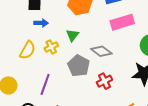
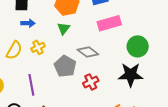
green triangle: (72, 35) -> (64, 28), moved
purple line: (45, 84) -> (31, 85), turned -30

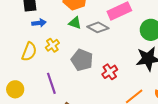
green triangle: (64, 28) -> (75, 23), turned -40
gray diamond: (88, 52) -> (98, 27), moved

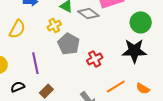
yellow cross: (52, 45) -> (54, 26), moved

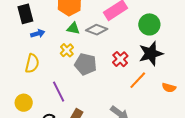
red cross: (95, 59) -> (120, 59), moved
orange line: (116, 86) -> (138, 80), moved

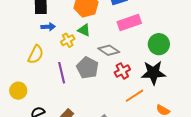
gray diamond: (97, 30) -> (109, 50), moved
yellow cross: (67, 50) -> (68, 40), moved
purple line: (59, 92) -> (62, 73), moved

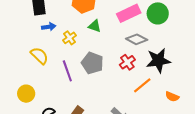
green triangle: (84, 30) -> (95, 26), moved
green circle: (159, 44) -> (158, 13), moved
gray diamond: (109, 50) -> (137, 39), moved
yellow semicircle: (36, 54) -> (39, 56), turned -66

